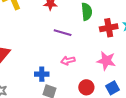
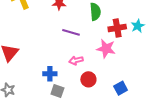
pink star: (106, 61) -> (106, 49), moved
red circle: (86, 87) -> (88, 79), moved

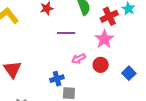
pink star: (106, 49) -> (104, 39), turned -30
red circle: (88, 79) -> (101, 65), moved

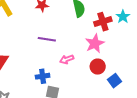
purple line: (66, 33) -> (47, 39), moved
red circle: (101, 65) -> (98, 67), moved

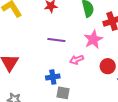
pink star: (95, 43) -> (93, 39), moved

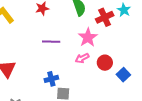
pink arrow: (77, 60) -> (82, 58), moved

